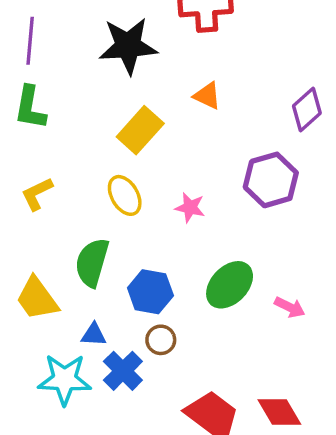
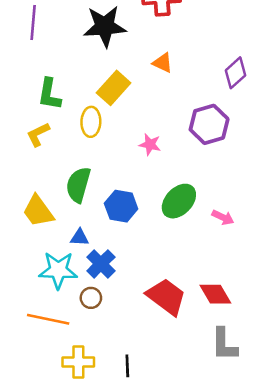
green L-shape: (30, 108) -> (49, 94), moved
yellow ellipse: (125, 195) -> (91, 122), moved, turned 32
brown circle: (161, 340) -> (91, 298), moved

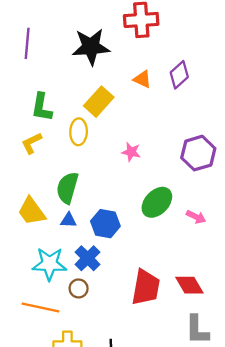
purple diamond: (236, 73) -> (179, 75), moved
purple hexagon: (209, 124) -> (198, 153), moved
blue hexagon: (121, 206) -> (105, 224), moved
blue triangle: (80, 238) -> (68, 220), moved
red trapezoid: (166, 297) -> (146, 287), turned 63

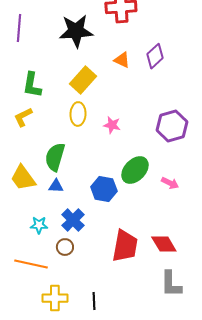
yellow ellipse: (79, 132) -> (78, 114), moved
blue hexagon: (105, 224) -> (104, 189), moved
cyan star: (49, 264) -> (39, 225), size x0.6

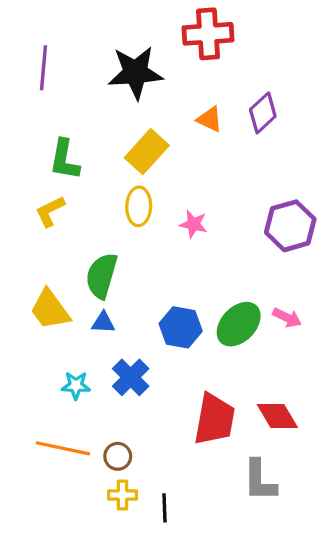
green ellipse: (135, 170) -> (239, 324), moved
brown circle: (65, 247) -> (118, 456), moved
gray L-shape: (171, 284) -> (260, 481), moved
yellow cross: (55, 298) -> (123, 495), moved, size x0.7

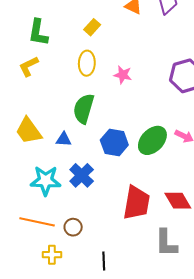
yellow rectangle: (147, 152) -> (92, 27), size x0.6
green semicircle: (102, 276) -> (84, 109), moved
cyan star: (76, 385) -> (46, 181), size x1.6
yellow cross: (123, 495) -> (52, 255), moved

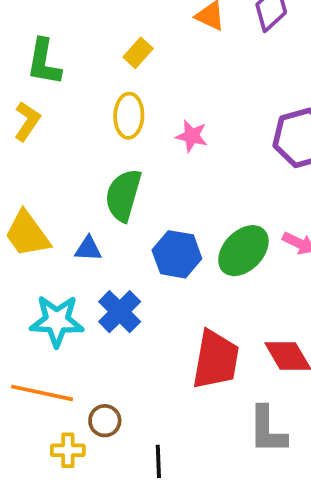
yellow L-shape: (29, 66) -> (27, 121), turned 150
brown circle: (73, 227) -> (105, 421), moved

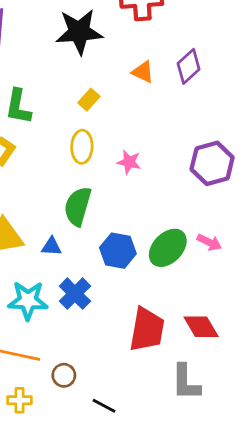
yellow cross: (68, 450) -> (20, 400), moved
black line: (158, 461) -> (104, 406), turned -60

